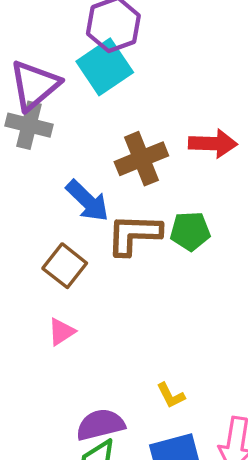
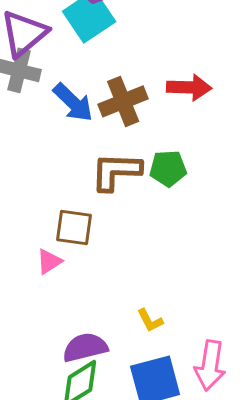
blue arrow: (87, 201) -> (73, 102), moved
brown square: (65, 266) -> (74, 227), moved, turned -30

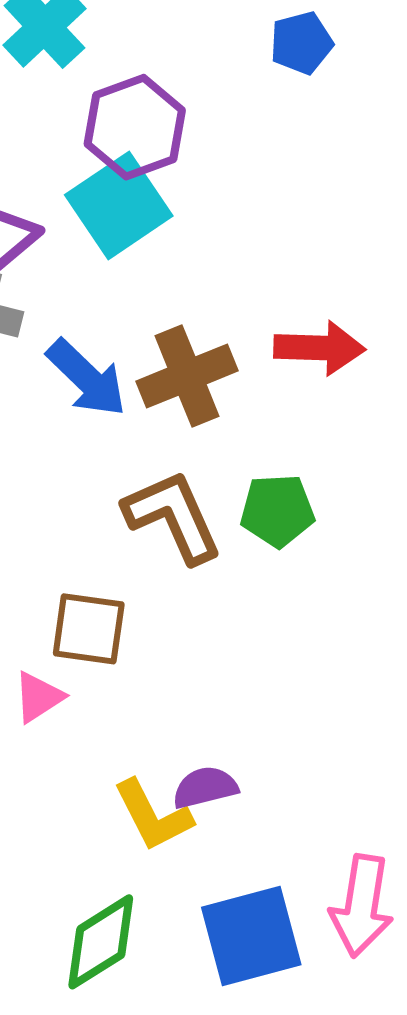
brown L-shape: (116, 171) -> (173, 516), turned 64
yellow L-shape: (150, 320) -> (153, 816), moved, size x1.5
purple semicircle: (85, 347) -> (205, 787), moved, size x0.7

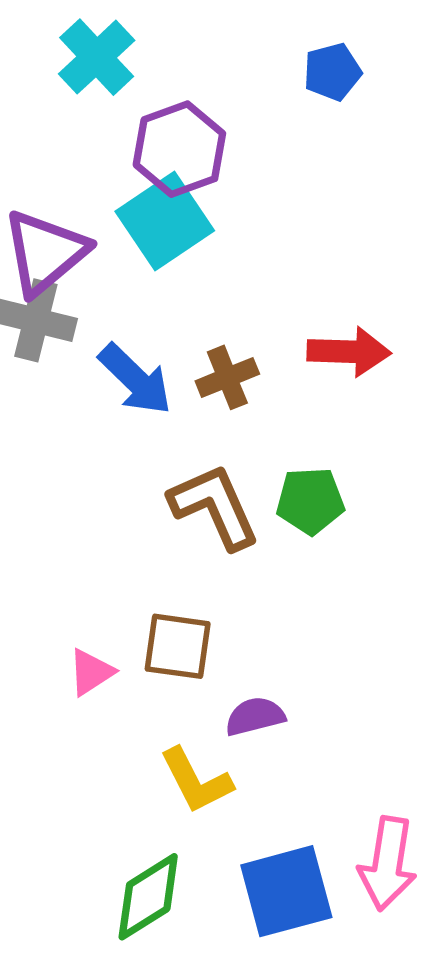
brown cross: (187, 376) -> (227, 377), size x0.7
brown square: (89, 629) -> (178, 646), moved
purple semicircle: (205, 787) -> (255, 716), moved

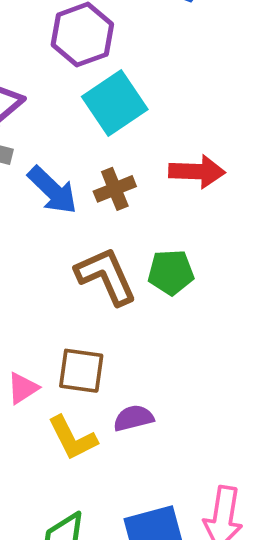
cyan square: (165, 221) -> (115, 103), moved
yellow L-shape: (196, 781) -> (72, 438), moved

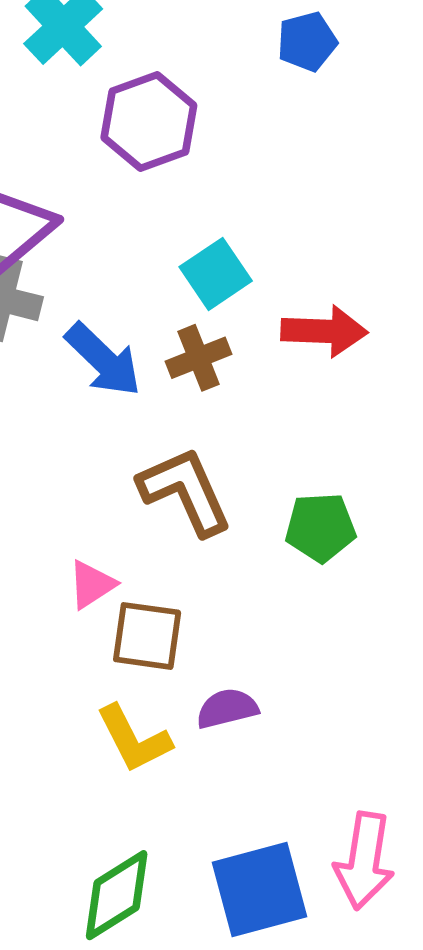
cyan square: (115, 103) -> (216, 274), moved, size x0.7
green pentagon: (171, 272) -> (320, 527), moved
pink triangle: (23, 388) -> (92, 585), moved

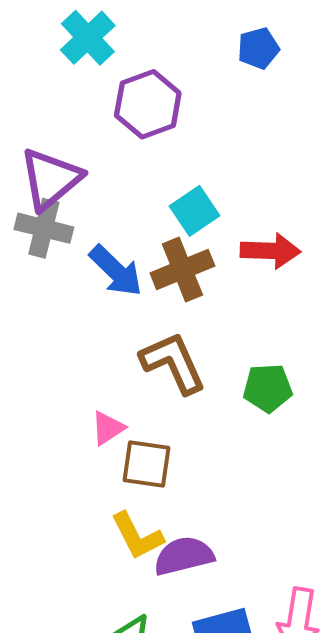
brown cross: (199, 358) -> (182, 269), size x1.4
purple semicircle: (227, 708) -> (184, 556), moved, size x1.4

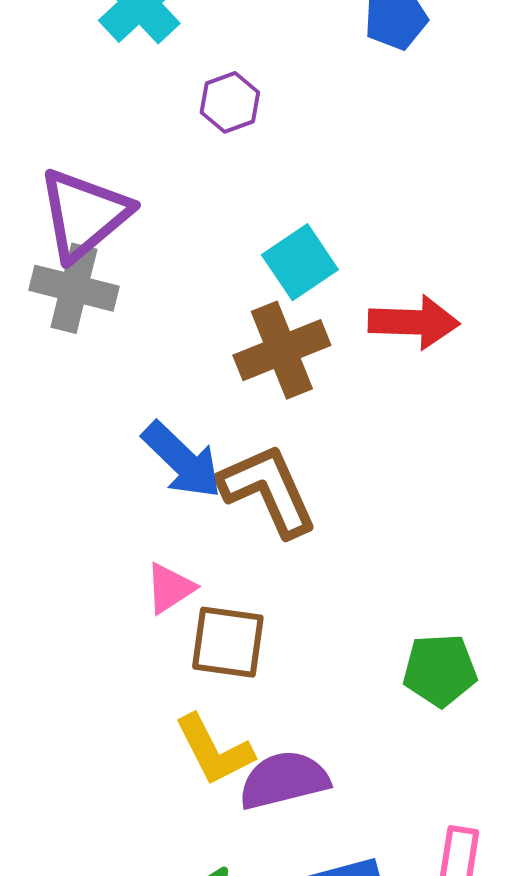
purple hexagon: (148, 104) -> (230, 102), size x0.6
blue arrow: (116, 271) -> (182, 460), moved
green pentagon: (268, 388) -> (440, 670), moved

